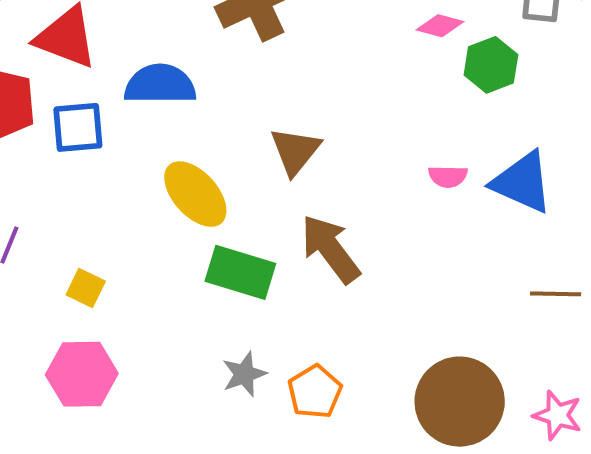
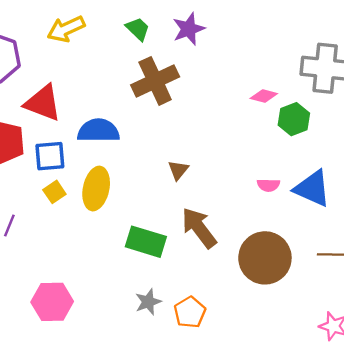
brown triangle: (295, 151) -> (178, 170), size x0.7
yellow ellipse: (195, 194) -> (96, 189), moved, turned 54
yellow square: (86, 288) -> (54, 192), moved, turned 30
brown circle: (460, 402) -> (265, 258), moved

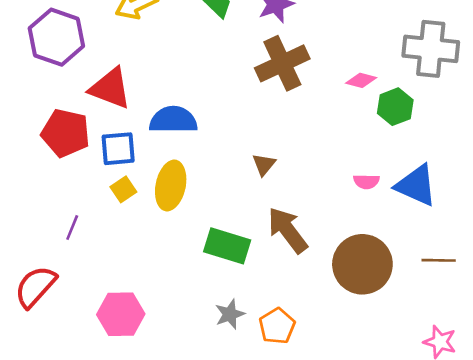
brown cross: (155, 81) -> (282, 63), moved

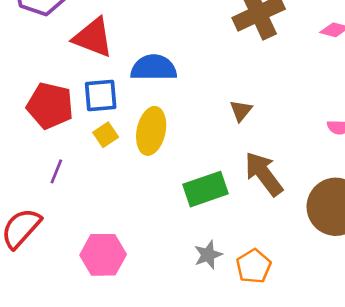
red pentagon: (66, 133) -> (50, 106), moved
green rectangle: (227, 246) -> (206, 189), turned -36

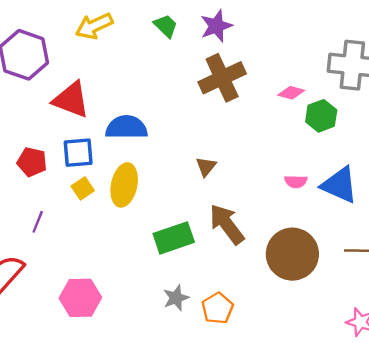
red pentagon: (50, 106) -> (32, 162), size x0.7

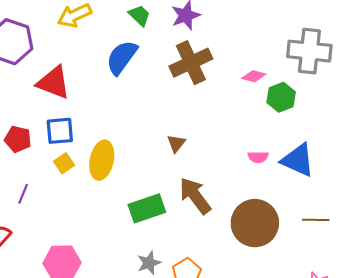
blue semicircle: (126, 127) -> (122, 57), moved, turned -54

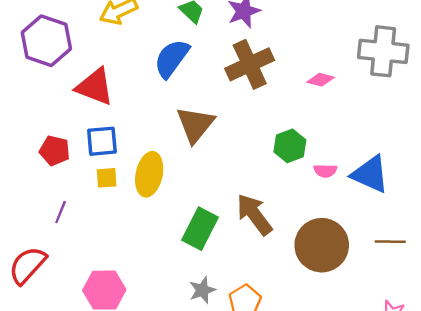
green hexagon: (281, 97) -> (290, 146), moved
brown triangle: (176, 143) -> (195, 125), moved, size x1.8
yellow square: (64, 163) -> (107, 178), turned 30
green rectangle: (147, 208) -> (200, 229), turned -44

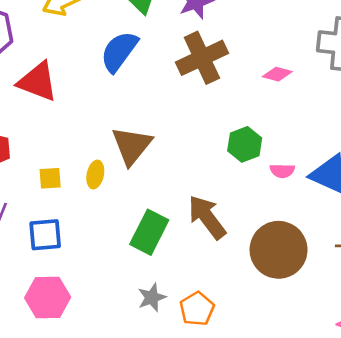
brown triangle: (195, 125) -> (132, 146), moved
blue square: (102, 141) -> (45, 235), moved
yellow ellipse: (149, 174) -> (95, 174), size x0.6

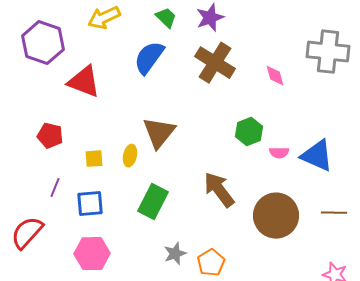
brown cross: (202, 58) -> (215, 63), turned -33
pink diamond: (277, 74) -> (275, 76), turned 60
green rectangle: (149, 232) -> (153, 202), moved

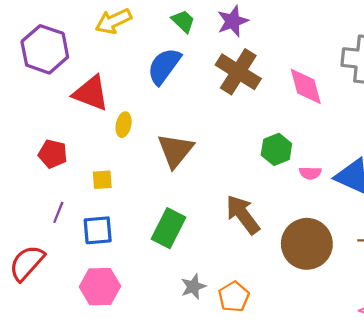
pink diamond: (275, 76) -> (306, 86), size x1.6
yellow ellipse: (130, 156) -> (124, 125), moved

